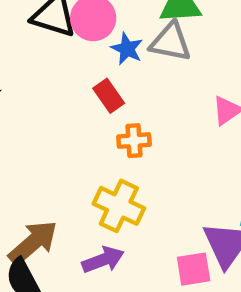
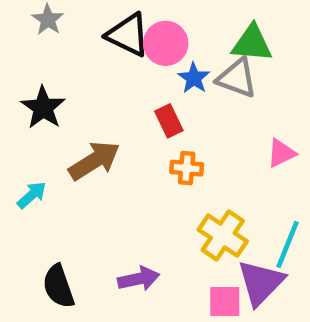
yellow cross: (119, 206) -> (223, 235), moved
brown arrow: (33, 243) -> (94, 161), moved

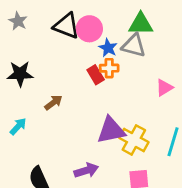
black star: (43, 108) -> (20, 74), turned -30
brown arrow: (94, 161) -> (53, 103), size x0.6
orange cross: (187, 168) -> (109, 68), moved
purple triangle: (261, 283) -> (111, 130), moved, turned 40

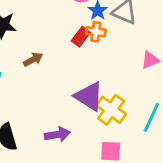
red rectangle: (96, 75) -> (81, 37), turned 60
purple triangle: (111, 130) -> (89, 96), turned 36

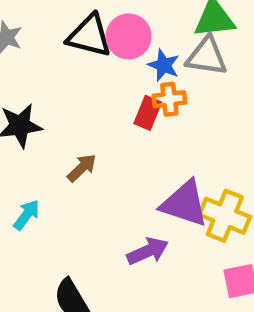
purple arrow: (57, 135) -> (148, 251), moved

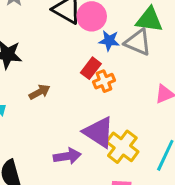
blue star: (164, 65) -> (109, 41), turned -30
orange cross: (169, 99) -> (104, 81), moved, turned -30

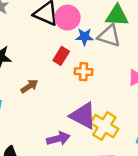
red rectangle: (91, 68) -> (61, 56), moved
orange cross: (104, 81) -> (83, 72), turned 30

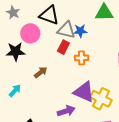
pink circle: (68, 18) -> (30, 33), moved
gray triangle: (109, 36) -> (66, 30), moved

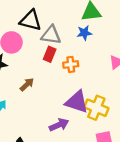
blue star: (80, 31) -> (84, 33), moved

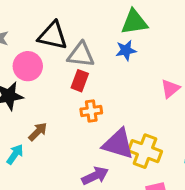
orange cross: (71, 64) -> (91, 111), moved
brown arrow: (27, 84) -> (38, 132), moved

